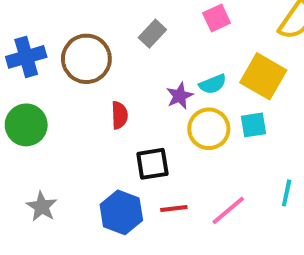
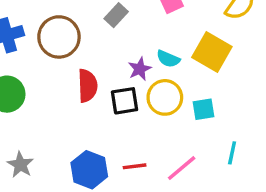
cyan semicircle: (213, 84) -> (168, 59), turned 45
red semicircle: (119, 115) -> (88, 86), size x1.4
cyan square: (254, 125) -> (203, 109), moved
black square: (152, 164) -> (125, 101), moved

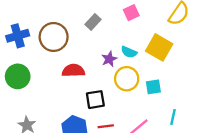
red semicircle: (88, 86) -> (73, 71), turned -90
black square: (125, 101) -> (95, 100), moved

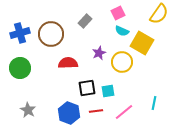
cyan semicircle: (129, 52) -> (122, 31), moved
yellow circle: (127, 79) -> (122, 62), moved
cyan square: (153, 87) -> (108, 91), moved

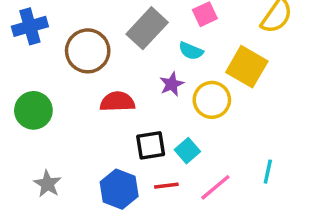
gray rectangle: (85, 21) -> (147, 28), size x1.6
cyan semicircle: (122, 31) -> (191, 51), moved
blue cross: (20, 33) -> (30, 26), moved
cyan square: (108, 91) -> (187, 151), turned -32

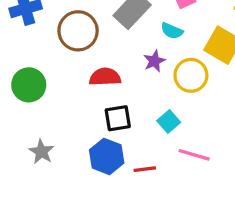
black square: (151, 145) -> (118, 118), moved
red line: (166, 186) -> (145, 169), moved
pink line: (215, 187) -> (194, 155), turned 56

